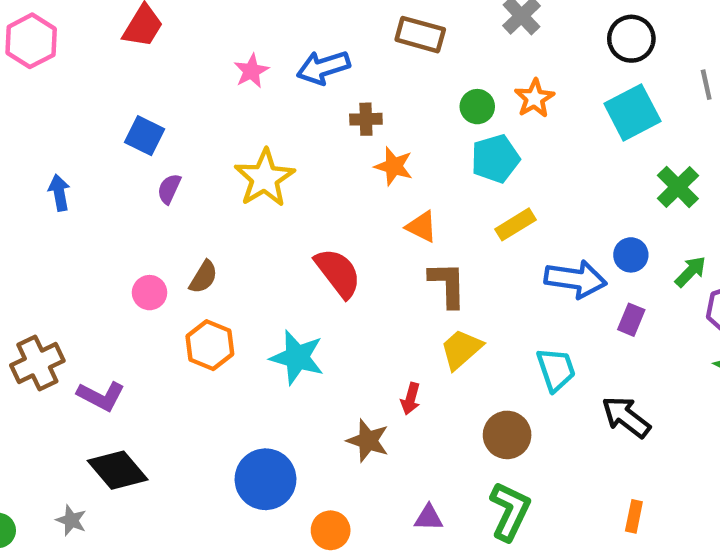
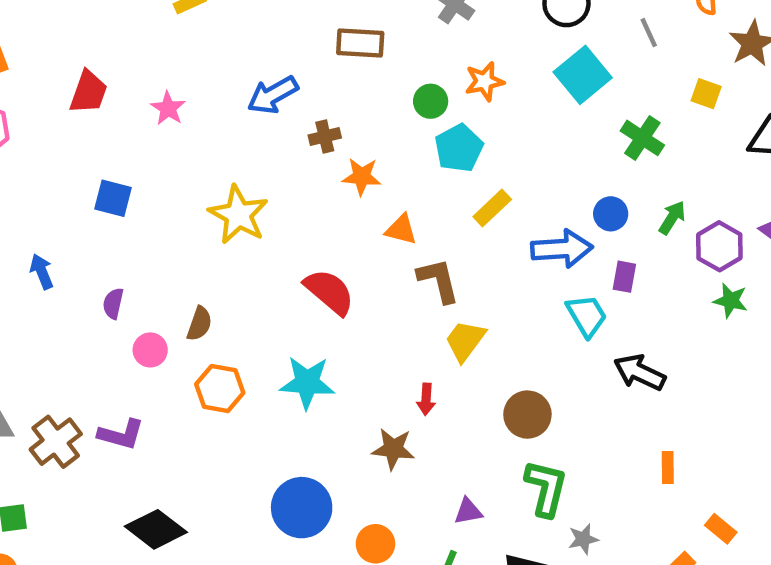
pink star: (251, 71) -> (168, 108), moved
orange star: (534, 98) -> (484, 81), turned 30
purple semicircle: (169, 189) -> (113, 303), moved
cyan trapezoid: (556, 370) -> (587, 316), moved
purple L-shape: (101, 396) -> (121, 434), moved

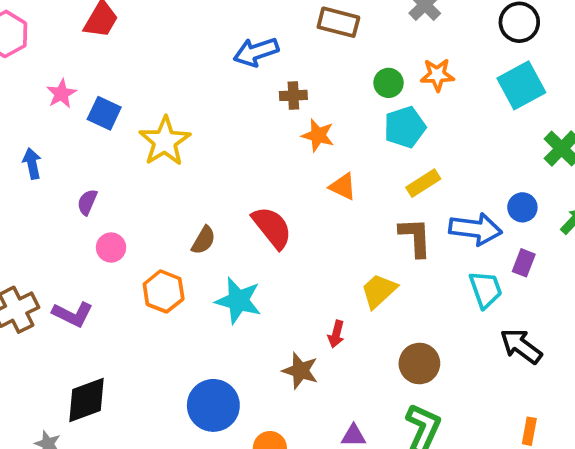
pink star: (168, 108) -> (61, 94), moved
yellow star: (238, 215) -> (165, 141), moved
brown L-shape: (438, 280) -> (415, 237), moved
brown semicircle: (199, 324) -> (203, 240), moved
black diamond: (156, 529) -> (87, 400), turned -69

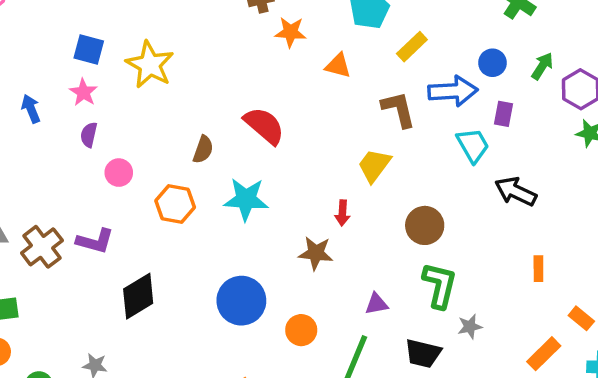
pink star: (61, 94) -> (83, 92), moved
yellow rectangle: (423, 183) -> (412, 47), moved
orange triangle: (343, 187) -> (338, 66), moved
black diamond: (87, 400) -> (138, 296), moved

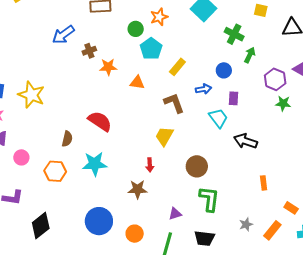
green arrow: (542, 66) -> (250, 55), moved
blue arrow: (453, 91) -> (203, 89), size x0.6
gray star: (470, 327) -> (246, 224), moved

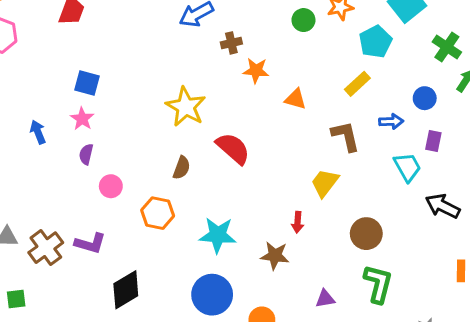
cyan pentagon: (151, 49) -> (375, 42), moved
yellow star: (31, 95) -> (186, 107), moved
cyan star: (95, 164) -> (218, 235), moved

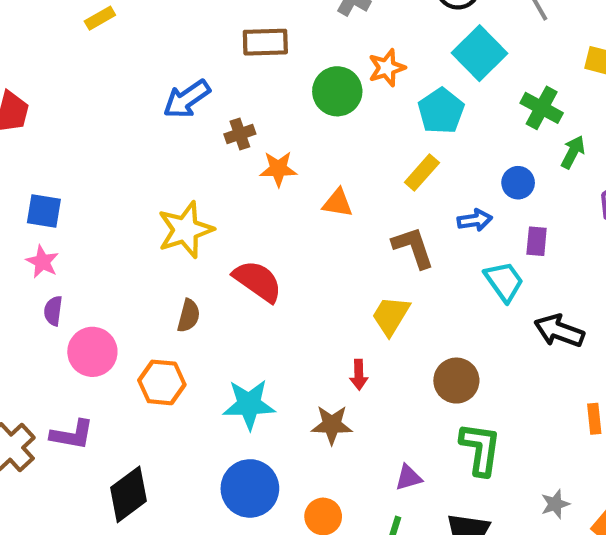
green circle: (303, 20) -> (337, 91), size x1.5
yellow star: (186, 107) -> (185, 230), turned 30
pink circle: (111, 186) -> (92, 352), size x1.5

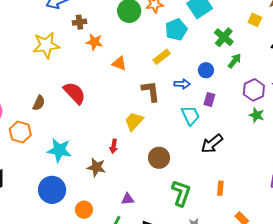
yellow star: (185, 230) -> (46, 45), moved
black arrow: (559, 331) -> (212, 144), turned -70
green L-shape: (480, 449) -> (181, 193), moved

